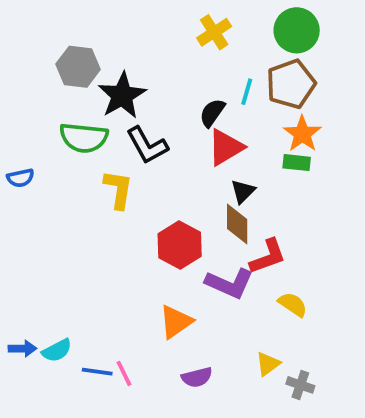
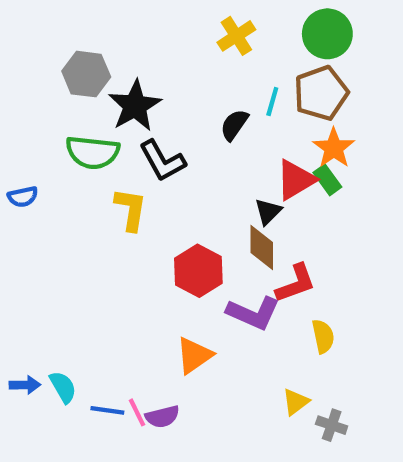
red triangle: (226, 147) -> (296, 180), moved
green rectangle: (297, 163) -> (327, 180), turned 48
yellow semicircle: (293, 304) -> (323, 336), turned 44
cyan semicircle: (57, 350) -> (63, 387), turned -92
purple semicircle: (197, 377) -> (162, 417), moved

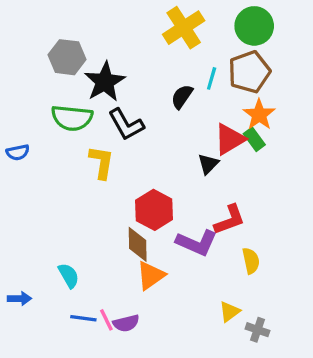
yellow cross: (236, 36) -> (184, 28), size x1.4
brown diamond: (262, 247) -> (138, 244), moved
cyan semicircle: (63, 387) -> (69, 276), moved

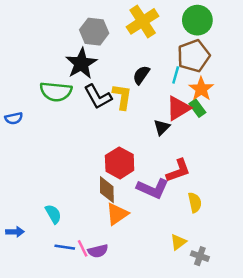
gray hexagon: (67, 57) -> (94, 32), moved
cyan line: (212, 78) -> (176, 75), moved
yellow L-shape: (101, 162) -> (122, 97), moved

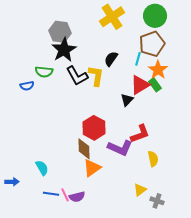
gray hexagon: (94, 32) -> (60, 32), moved
green semicircle: (56, 92) -> (44, 72), size x0.7
blue semicircle: (14, 118) -> (27, 86), moved

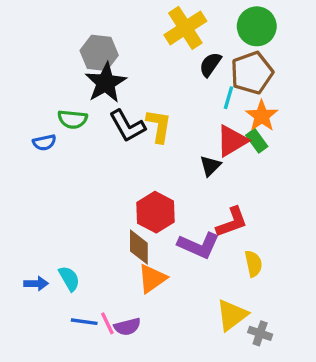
black semicircle: (111, 59) -> (210, 64), moved
blue arrow: (12, 182) -> (36, 284), moved
yellow triangle: (140, 190) -> (232, 315), size x1.5

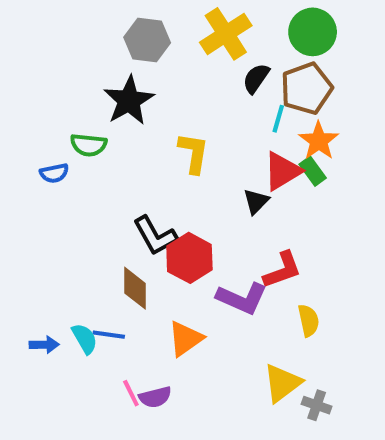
gray hexagon: (99, 53) -> (147, 40), moved
black L-shape: (127, 126) -> (155, 236), moved
brown diamond: (139, 247) -> (135, 288), moved
blue line: (84, 322) -> (109, 335), moved

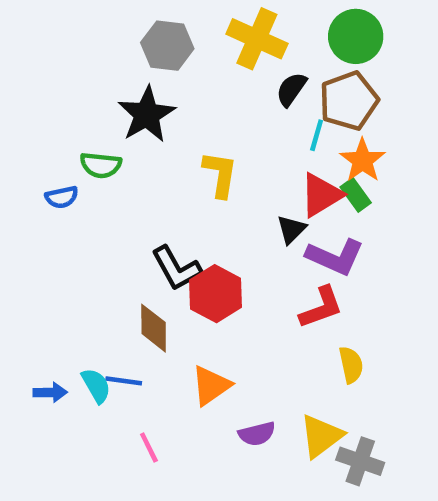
yellow cross: (226, 34) -> (257, 39), turned -33
purple L-shape: (242, 298) -> (335, 257), moved
purple semicircle: (155, 397) -> (257, 434), moved
gray cross: (317, 405) -> (360, 461), size x1.4

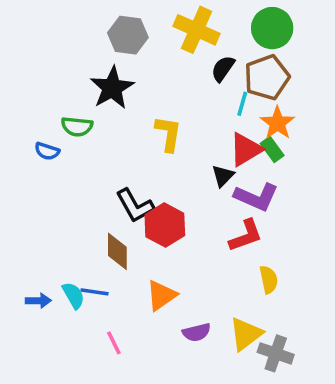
blue semicircle: (62, 197) -> (47, 151), turned 30

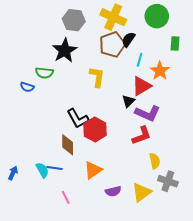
brown pentagon: (267, 77) -> (112, 44), moved
green rectangle: (272, 149) -> (175, 43), moved, turned 40
blue arrow: (38, 301) -> (13, 173), moved, turned -64
gray cross: (276, 353) -> (168, 181), moved

